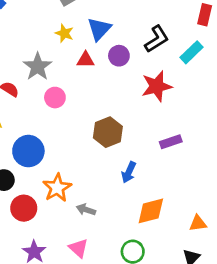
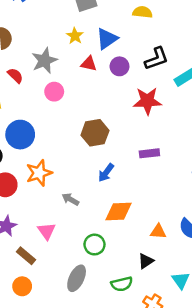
gray arrow: (86, 210) -> (70, 199), moved

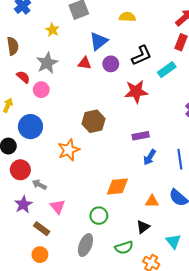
yellow star: (75, 36) -> (52, 30), moved
pink circle: (54, 92) -> (41, 90), moved
orange star: (39, 173) -> (69, 150), moved
blue arrow: (106, 173) -> (150, 157), moved
gray arrow: (70, 199) -> (39, 185), moved

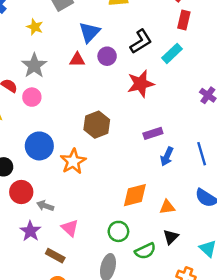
blue circle: (30, 127) -> (39, 146), moved
orange triangle: (152, 201) -> (167, 207), moved
green semicircle: (124, 248) -> (145, 251), moved

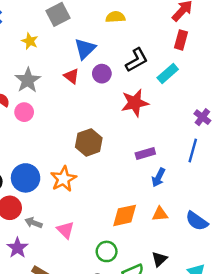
red triangle: (77, 60) -> (71, 76), turned 35
blue circle: (39, 146) -> (26, 178), moved
blue line: (202, 154) -> (193, 150), moved, turned 30
orange triangle: (167, 207) -> (160, 214), moved
pink triangle: (70, 228) -> (65, 230), moved

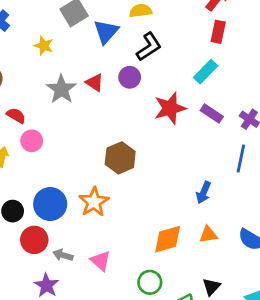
blue triangle: (85, 49) -> (106, 32), moved
black L-shape: (137, 60) -> (149, 47), moved
gray star: (28, 80) -> (61, 89), moved
pink circle: (24, 112) -> (32, 141), moved
purple rectangle: (145, 154) -> (212, 113), moved, turned 54

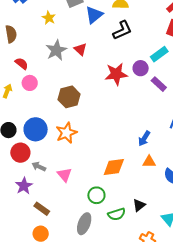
purple circle: (130, 77) -> (141, 68), moved
red star: (170, 108) -> (116, 74), moved
brown hexagon: (120, 158) -> (69, 97), moved
orange triangle: (208, 235) -> (149, 162), moved

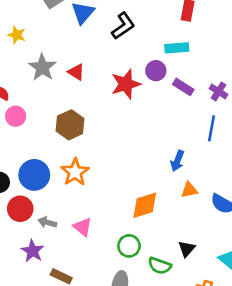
yellow star: (49, 18) -> (17, 35), moved
red triangle: (80, 49) -> (76, 72), moved
cyan rectangle: (159, 54) -> (177, 48), turned 42
green semicircle: (117, 214) -> (160, 266), turned 48

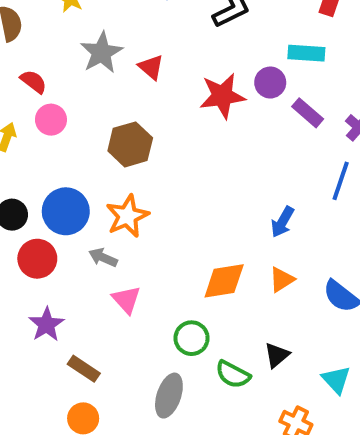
orange triangle: (189, 190) -> (282, 280), moved, turned -30
gray arrow: (47, 222) -> (103, 257), moved

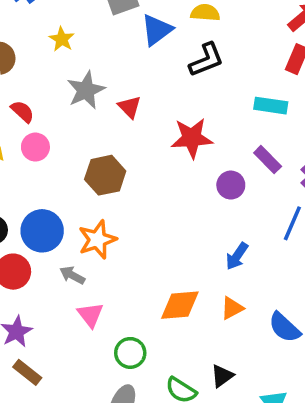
purple circle: (270, 83) -> (231, 185), moved
green circle: (192, 338) -> (130, 353), moved
brown rectangle: (84, 369) -> (27, 372), moved

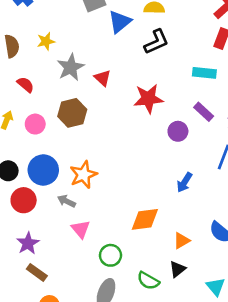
yellow star: (62, 39) -> (46, 41), moved, turned 30
pink circle: (35, 147) -> (35, 124), moved
brown hexagon: (105, 175) -> (72, 113), moved
orange triangle: (232, 308) -> (181, 241), moved

